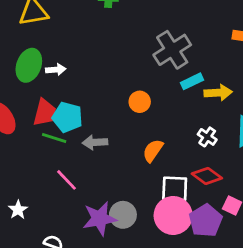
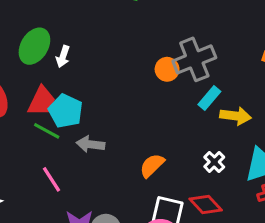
white arrow: (56, 70) -> (63, 57), turned 102
cyan rectangle: (192, 81) -> (209, 98), turned -35
orange circle: (140, 102) -> (167, 69), moved

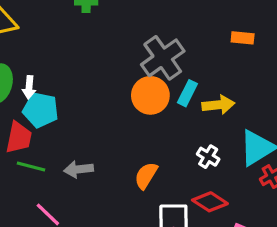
orange circle: (167, 69) -> (150, 95), moved, size x1.5
cyan pentagon: (66, 111) -> (41, 110), moved

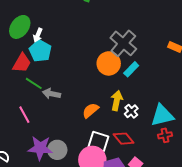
gray cross: (163, 58) -> (123, 43), turned -32
yellow arrow: (218, 105) -> (117, 101), moved, turned -90
green line: (31, 167) -> (34, 83), moved

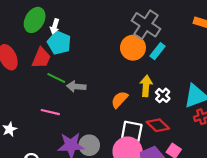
pink line: (24, 115) -> (50, 112), turned -42

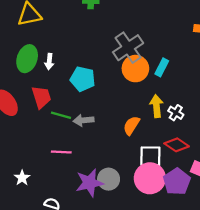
gray cross: (146, 25) -> (128, 48), moved, turned 32
cyan pentagon: (59, 43) -> (83, 79), moved
red trapezoid: (41, 58) -> (41, 97), turned -30

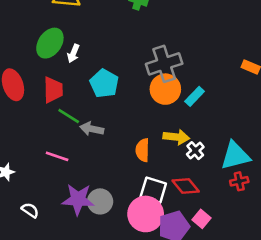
yellow arrow: (156, 106) -> (176, 137), turned 85
orange semicircle: (131, 125) -> (142, 150), turned -48

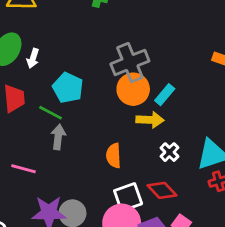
green line: (69, 116) -> (51, 113), moved
gray arrow: (92, 129) -> (58, 137), turned 90
yellow arrow: (176, 137) -> (150, 120), moved
white square: (153, 190) -> (128, 197), turned -32

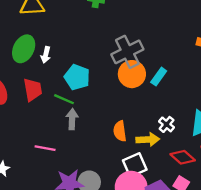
yellow arrow: (150, 120) -> (148, 139), moved
red diamond: (162, 190) -> (183, 157), moved

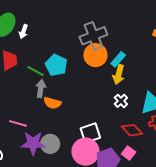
cyan pentagon: (77, 77) -> (56, 65), moved
orange semicircle: (120, 131) -> (52, 103), moved, turned -72
yellow arrow: (148, 139) -> (119, 75), moved, turned 102
pink line: (45, 148) -> (18, 123), moved

